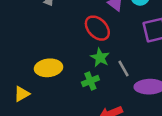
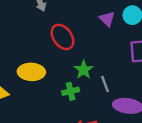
red ellipse: (97, 28) -> (62, 37), moved

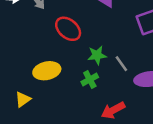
green star: (84, 70) -> (97, 55), turned -30

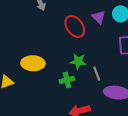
red ellipse: (68, 29) -> (75, 27), moved

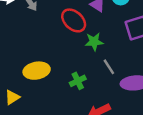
green star: (78, 61) -> (94, 42), moved

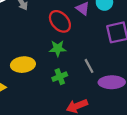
green star: (94, 42) -> (58, 48), moved

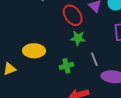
green star: (58, 48) -> (78, 38), moved

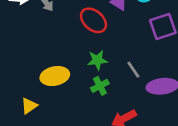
green star: (78, 38) -> (97, 60), moved

